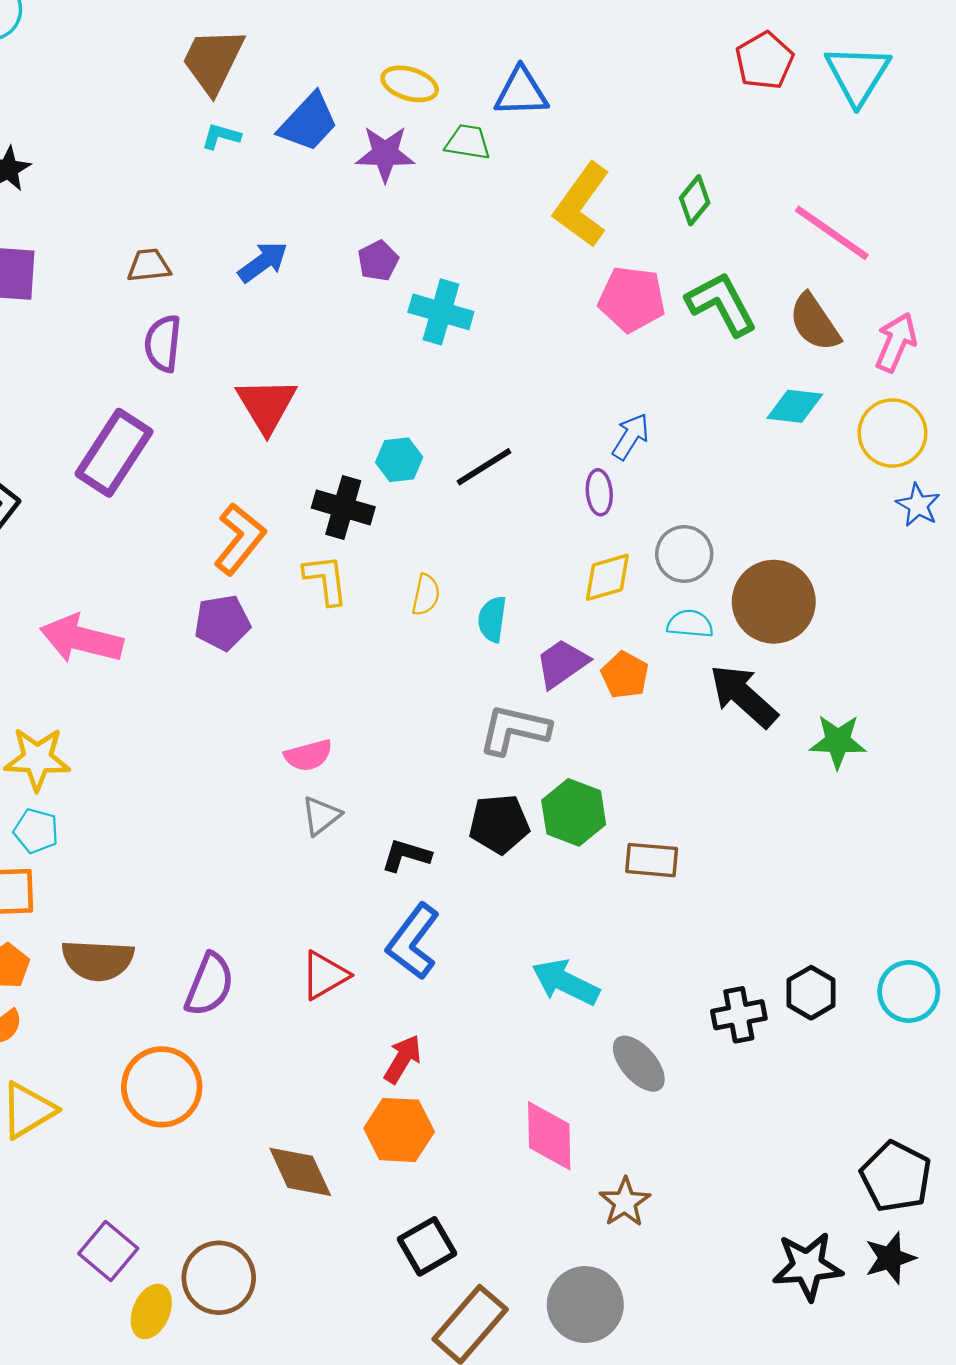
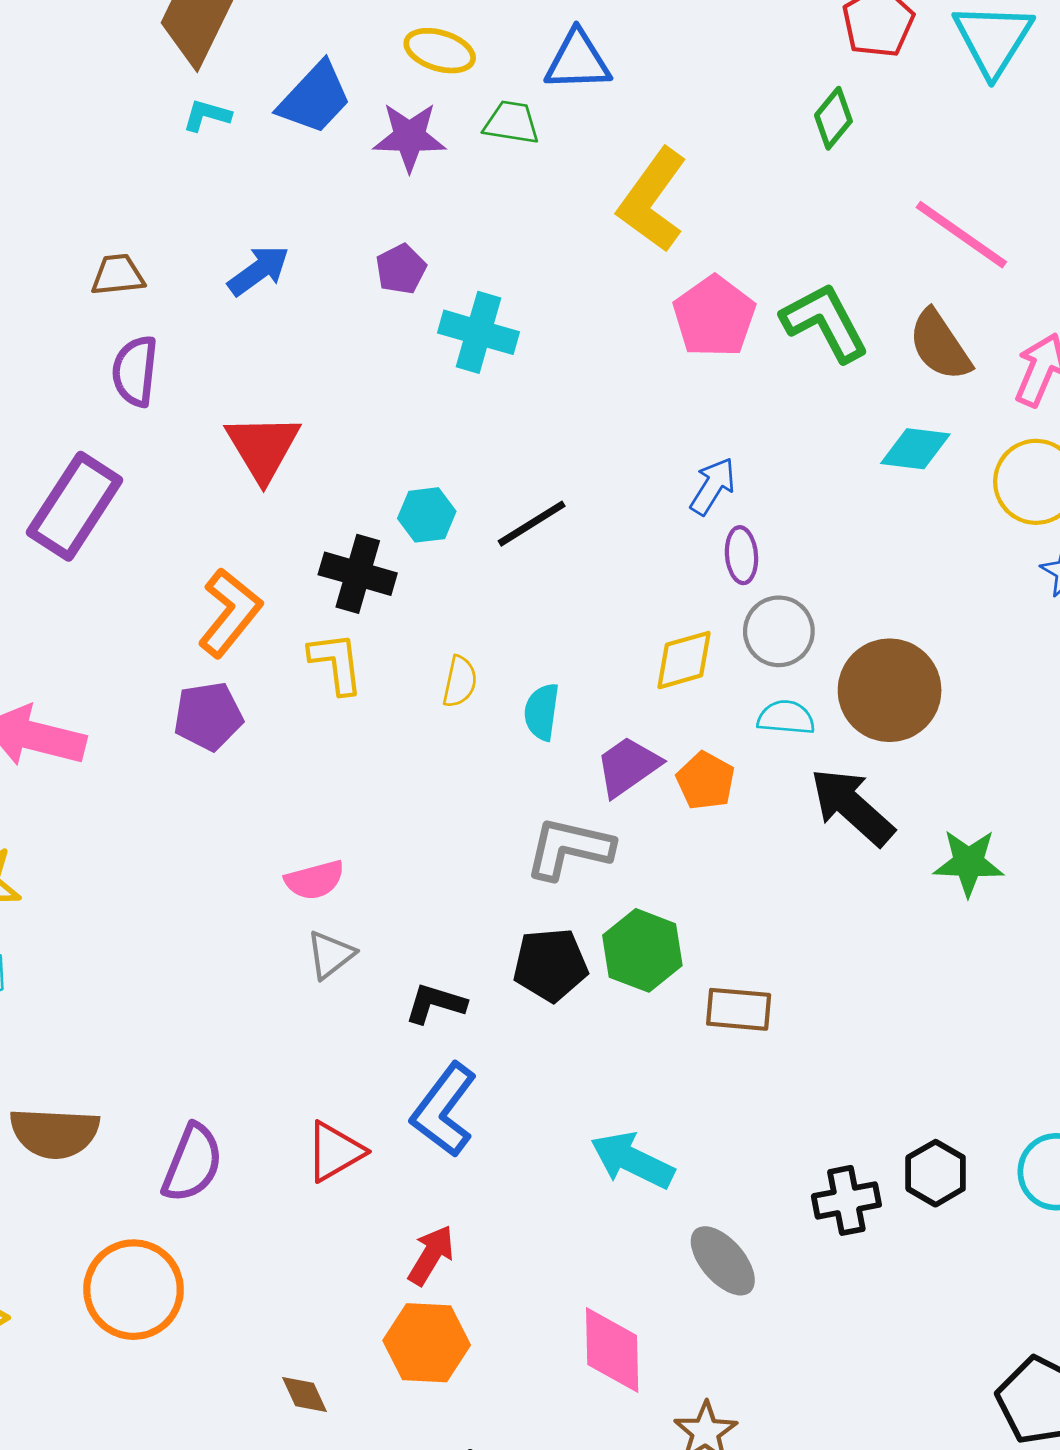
green diamond: (695, 200) -> (833, 118), moved
pink pentagon: (632, 299) -> (714, 317), turned 30
purple ellipse: (599, 492) -> (741, 555), moved
brown diamond: (300, 1172) -> (305, 1395), size x0.6

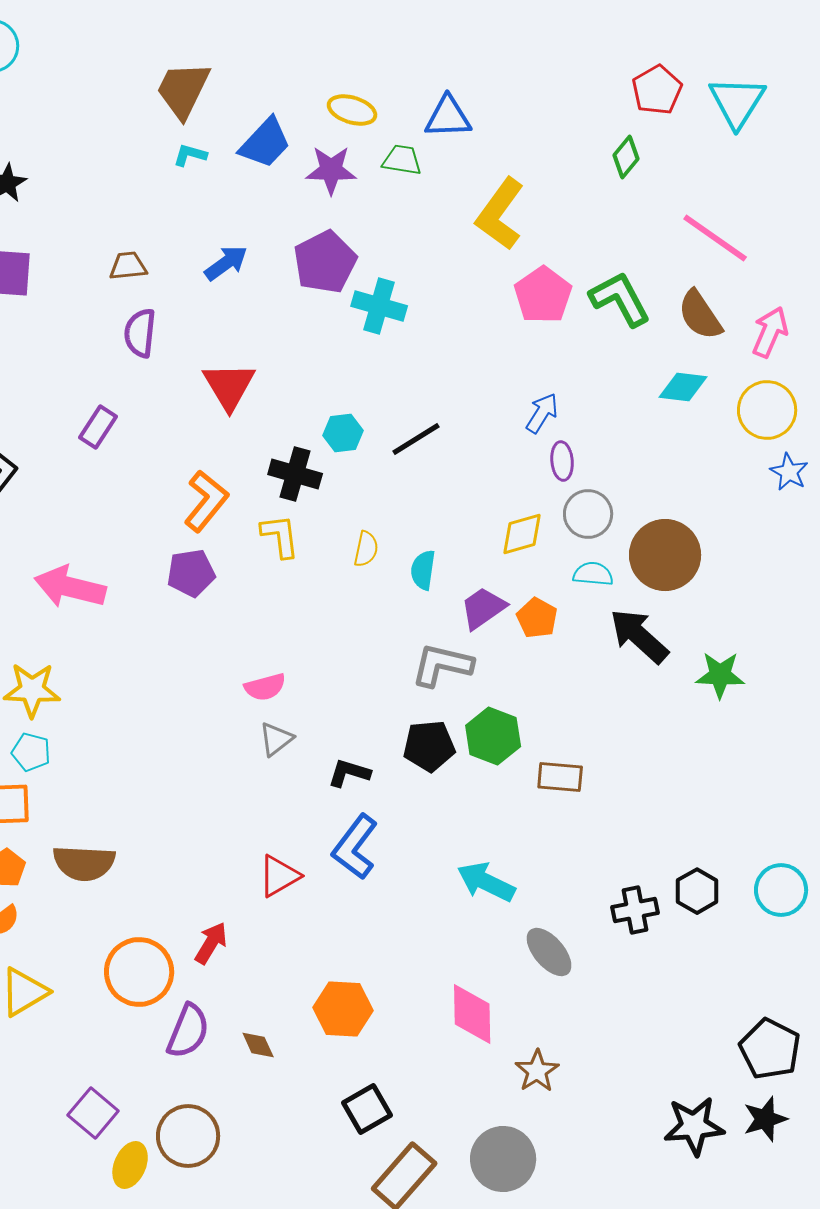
purple pentagon: (401, 269) -> (325, 262), size x1.8
purple rectangle: (75, 506) -> (98, 427), size x0.6
purple semicircle: (192, 1163) -> (188, 1031), moved
red arrow: (431, 1255) -> (211, 943), moved

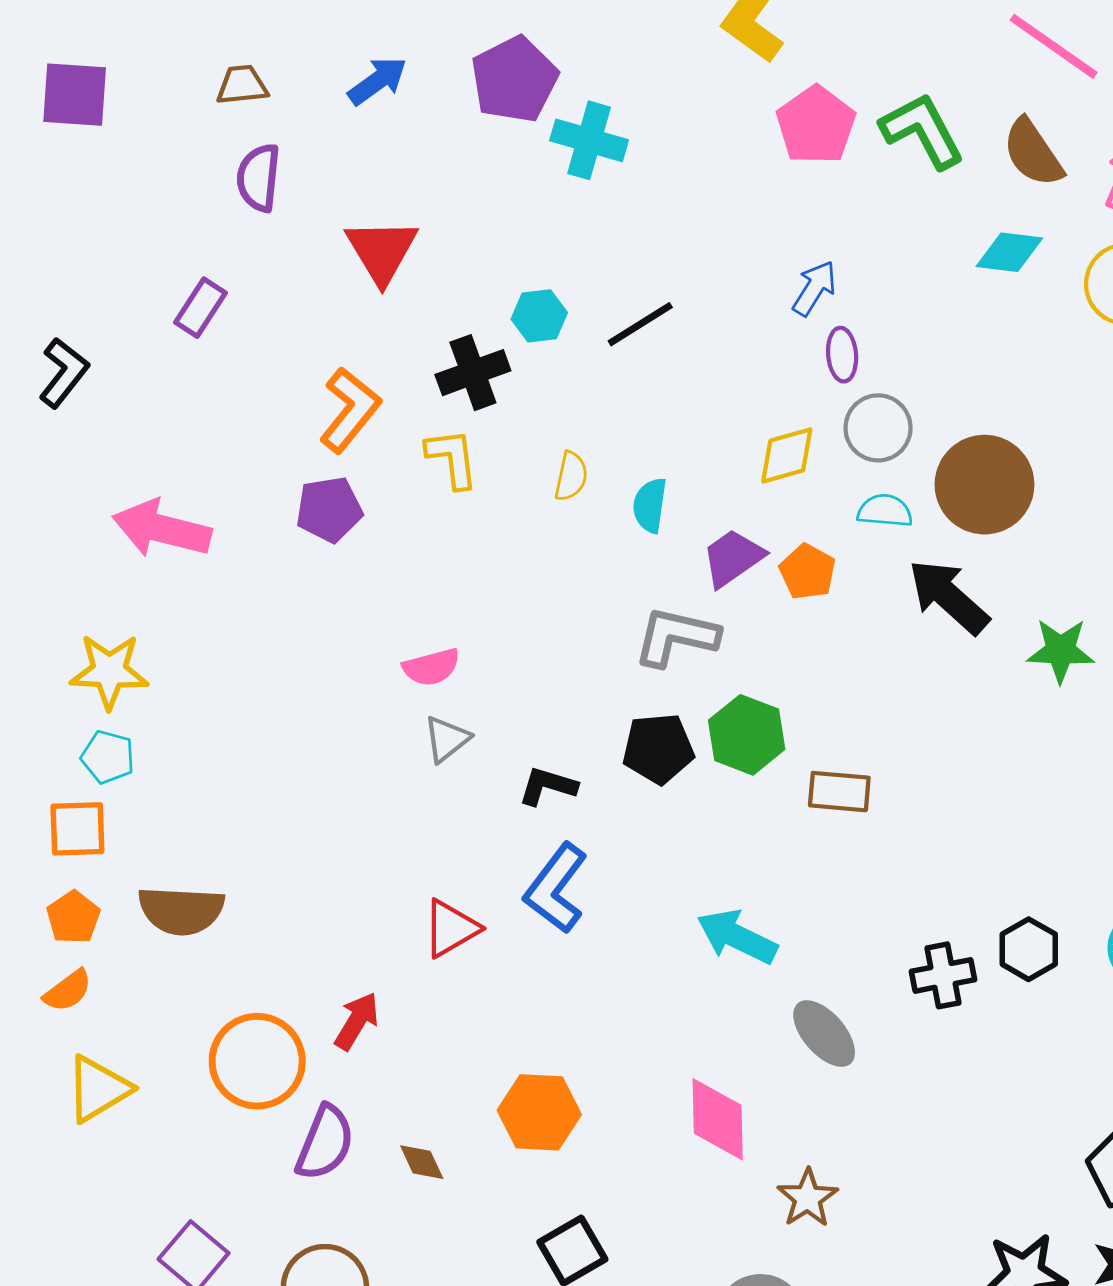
black cross: (295, 474) -> (473, 373), turned -36

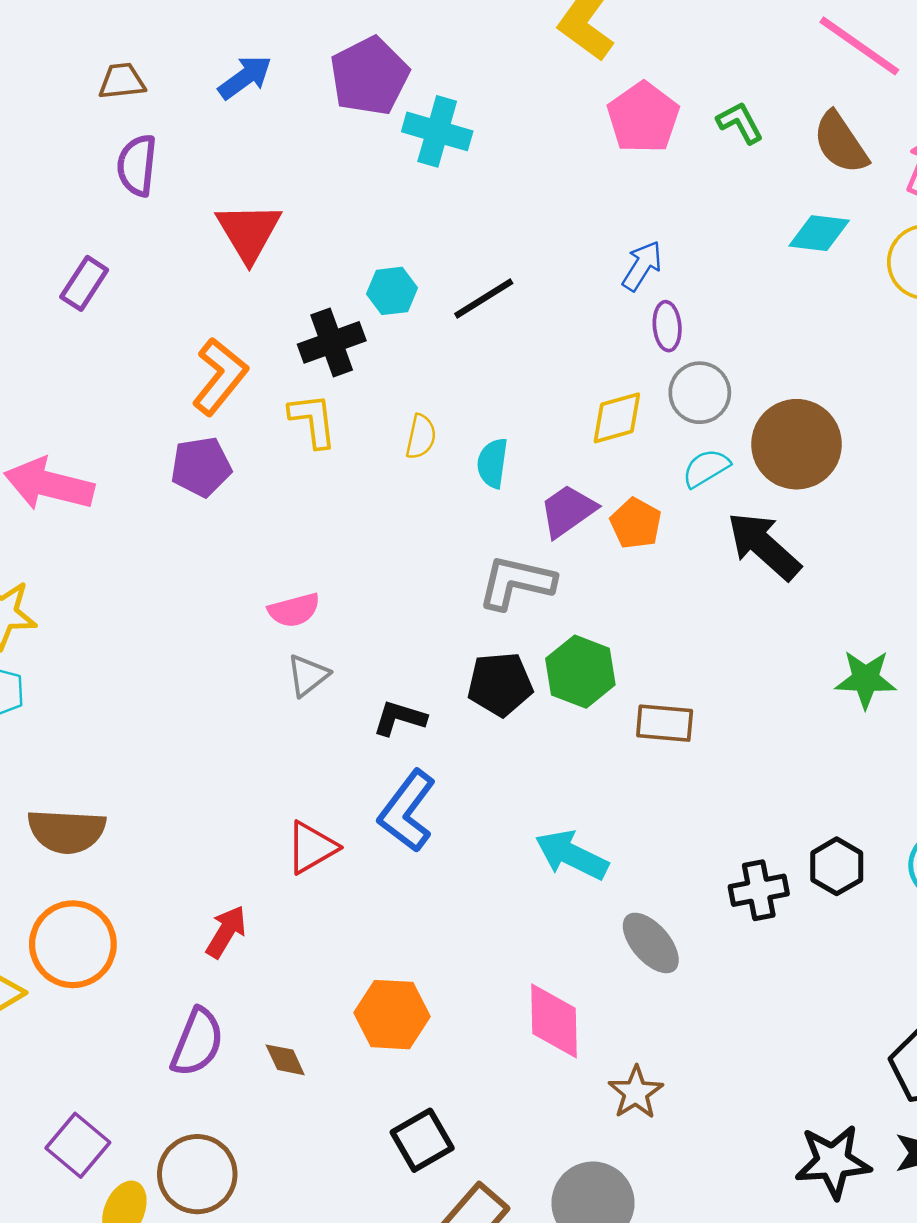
green L-shape: (922, 131) -> (740, 123), size x0.6
cyan semicircle: (885, 511) -> (706, 468), turned -36
green star: (1061, 651) -> (866, 679), moved
orange circle: (257, 1061) -> (73, 944), moved

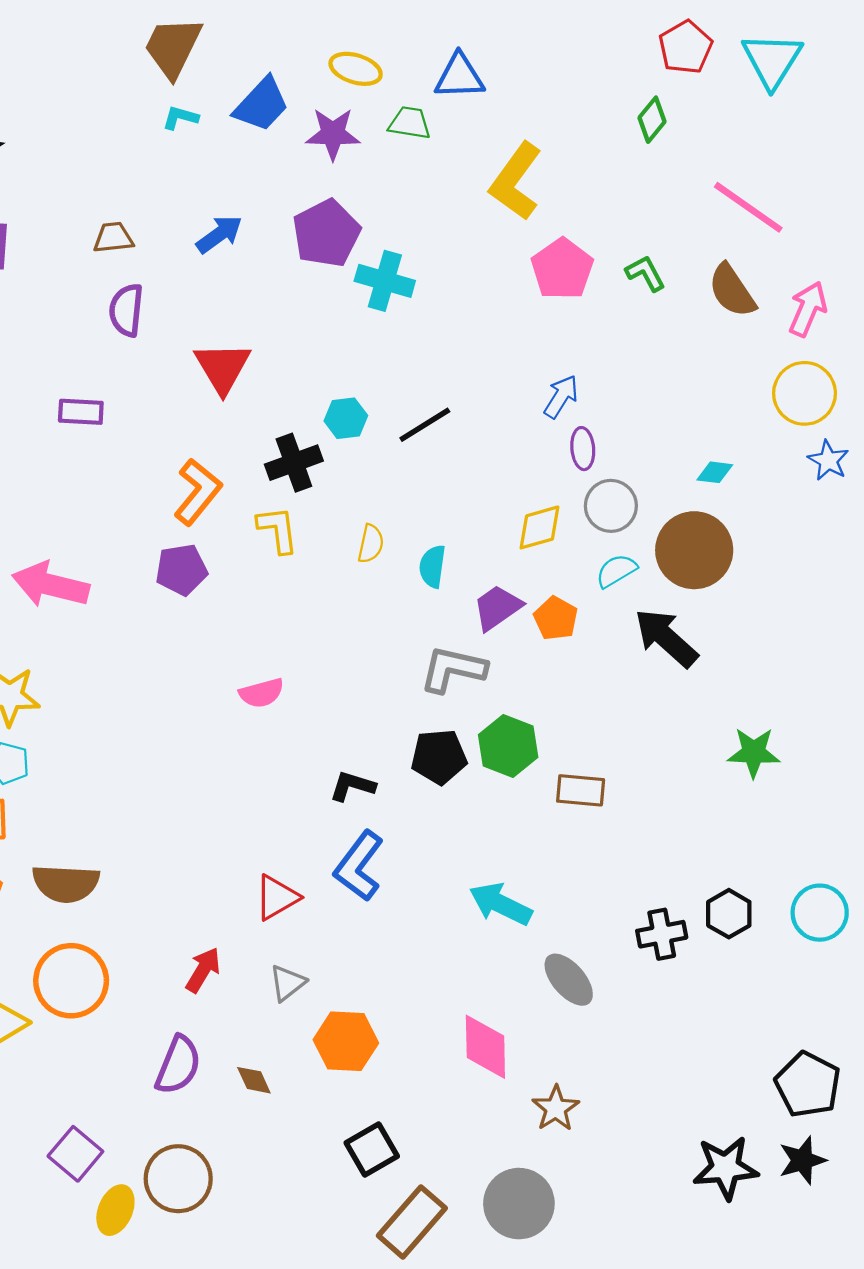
cyan diamond: (819, 233) -> (715, 472), moved, size x0.7
purple rectangle: (84, 283) -> (81, 412), turned 60
gray triangle: (308, 675) -> (287, 983), moved

